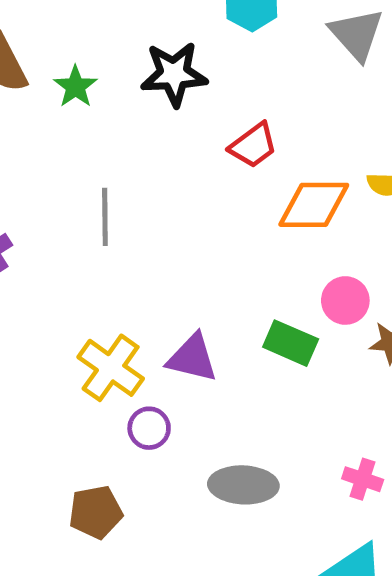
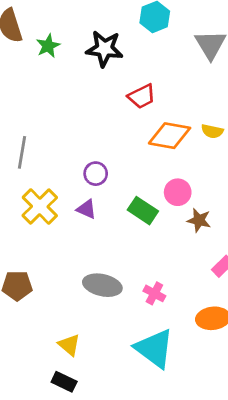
gray line: (105, 217) -> (22, 152), moved
purple triangle: (192, 358) -> (86, 209), size x0.7
purple circle: (149, 428) -> (96, 174), moved
pink cross: (363, 479) -> (154, 293), moved

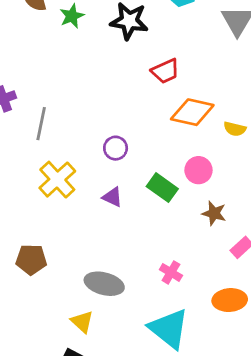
yellow semicircle: (212, 131) -> (235, 129), moved
purple triangle: (86, 209) -> (112, 197), moved
brown star: (199, 220) -> (214, 213), moved
gray ellipse: (102, 285) -> (104, 284), moved

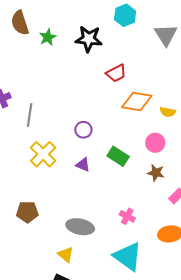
pink circle: (198, 170) -> (155, 143), moved

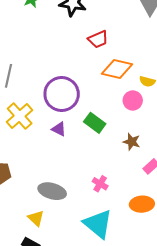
purple circle: (83, 130) -> (62, 94), size x2.0
pink circle: (155, 143) -> (133, 100), moved

